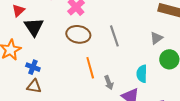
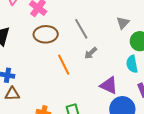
cyan semicircle: (142, 74) -> (132, 64), moved
gray arrow: (109, 83) -> (91, 53), moved, turned 80

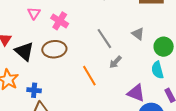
gray triangle: (123, 23) -> (138, 34), moved, turned -32
brown ellipse: (46, 34) -> (54, 49), moved

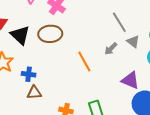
gray triangle: (138, 34) -> (133, 42), moved
gray line: (104, 39) -> (119, 22), moved

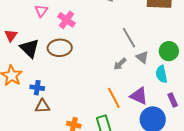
orange line: (84, 61) -> (114, 98), moved

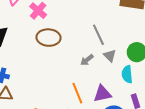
brown ellipse: (60, 48) -> (49, 38), moved
purple triangle: (139, 96) -> (102, 94), turned -42

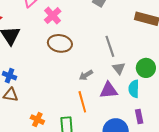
gray arrow: (87, 60) -> (86, 75), moved
purple triangle: (102, 94) -> (109, 90), moved

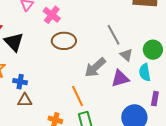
gray arrow: (86, 75) -> (95, 67), size x1.6
orange line: (82, 102) -> (77, 96), moved
purple rectangle: (139, 116) -> (155, 99), turned 32

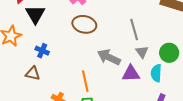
gray arrow: (95, 67) -> (109, 57), turned 55
blue cross: (20, 82) -> (42, 51), moved

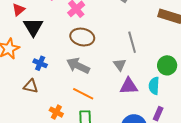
gray triangle: (142, 52) -> (120, 65), moved
gray arrow: (109, 57) -> (78, 66), moved
orange line: (85, 81) -> (83, 94), turned -50

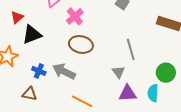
black triangle: (33, 27) -> (32, 35), turned 40
gray arrow: (78, 66) -> (64, 71), moved

